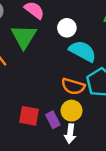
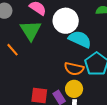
white circle: (67, 28) -> (66, 21), size x1.6

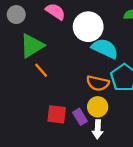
green triangle: (31, 30) -> (32, 46), moved, turned 30
orange line: (13, 50) -> (41, 70), moved

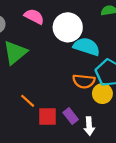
orange line: (41, 70) -> (28, 101), moved
yellow circle: (98, 107) -> (102, 94), moved

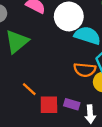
purple rectangle: (71, 116) -> (72, 104), turned -35

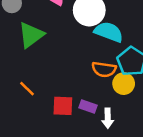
orange line: (29, 89) -> (27, 89), moved

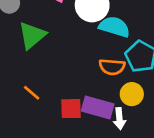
yellow circle: (124, 84) -> (132, 94), moved
purple rectangle: (88, 106) -> (98, 107), size x1.6

